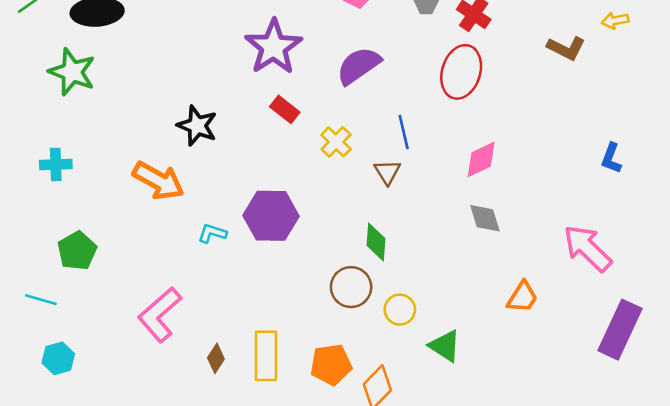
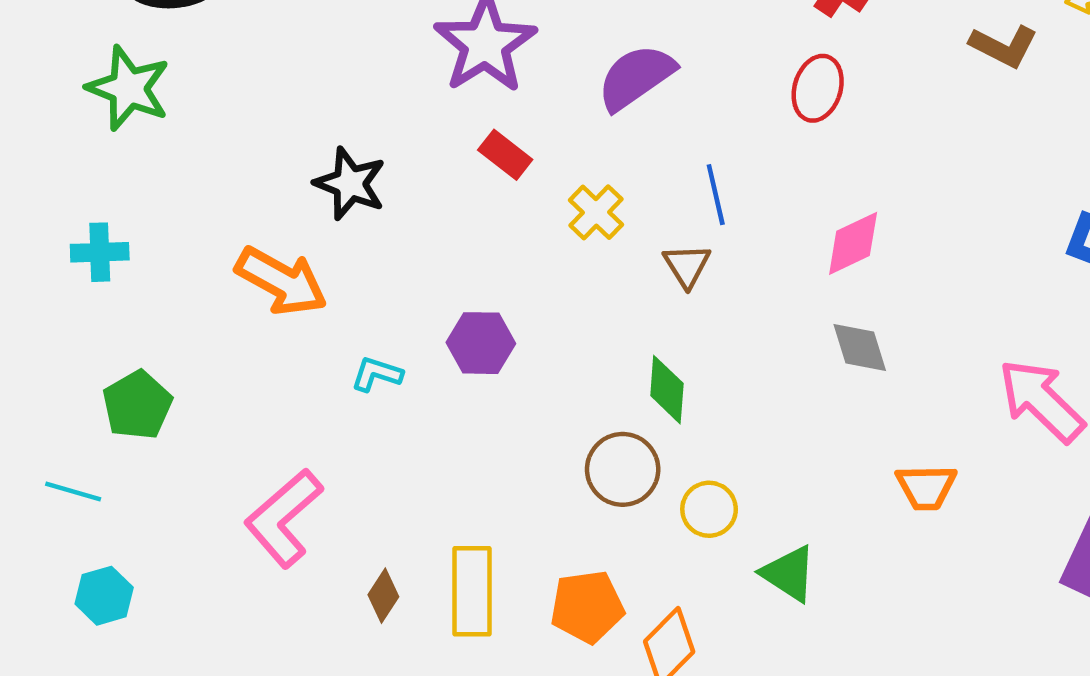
red ellipse: (461, 72) -> (818, 88), size x0.7
purple hexagon: (271, 216) -> (481, 343), size x0.7
orange trapezoid: (522, 297) -> (926, 487), turned 57

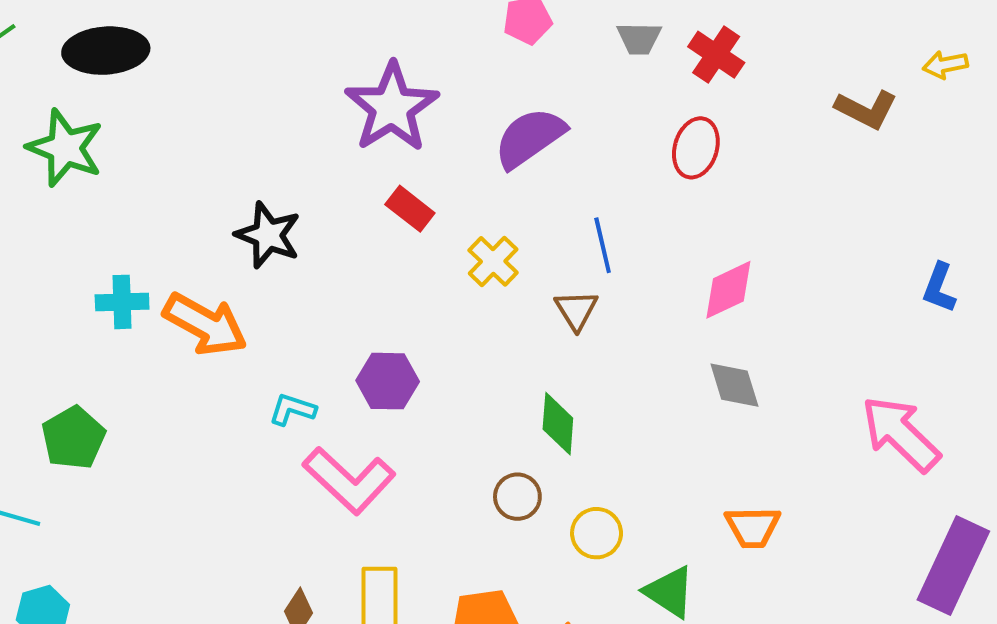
cyan cross: (100, 252) -> (122, 302), moved
brown circle: (623, 469) -> (517, 497), size x0.7
orange trapezoid: (926, 487) -> (753, 527), moved
pink L-shape: (284, 518) -> (349, 480), moved, turned -96

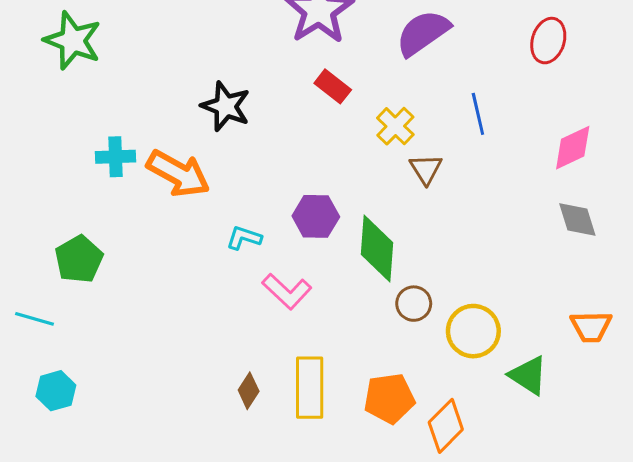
brown triangle: (576, 310) -> (426, 169), moved
green diamond: (558, 424) -> (377, 249), moved, size x1.4
pink L-shape: (349, 480) -> (287, 291), size x0.7
yellow circle: (597, 533) -> (473, 331), size x1.4

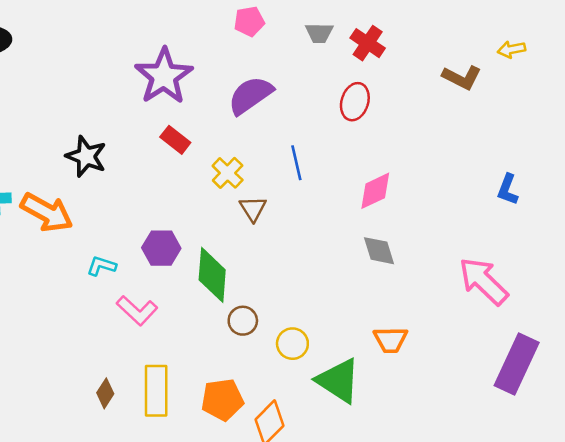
yellow circle: (473, 331) -> (292, 344), size x0.7
green triangle: (528, 375) -> (338, 381), size x1.4

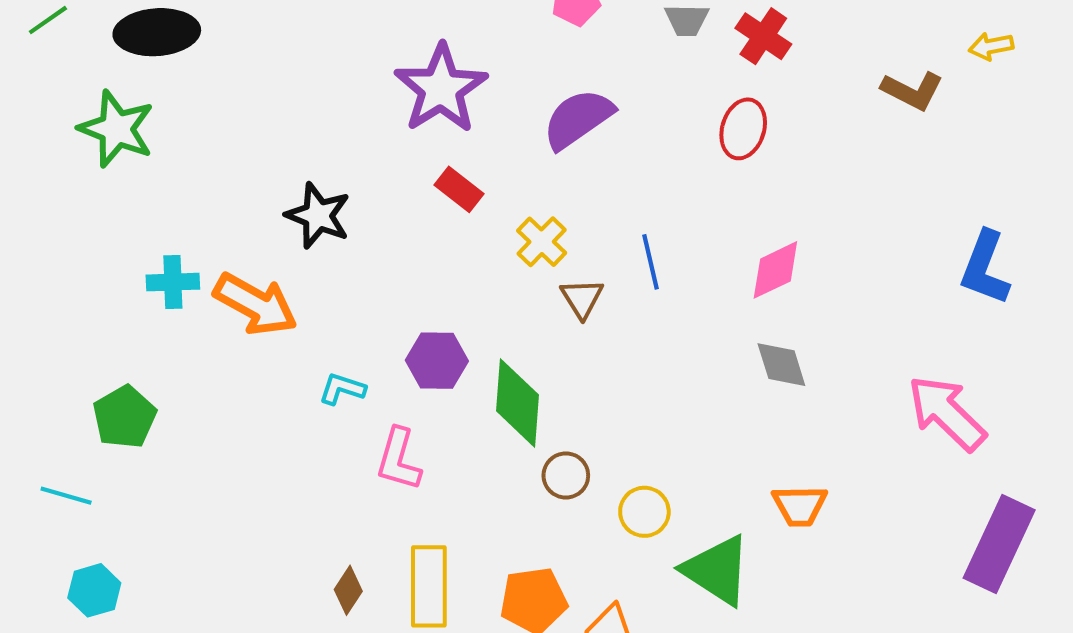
blue line: (296, 163) -> (650, 262), moved
blue L-shape: (508, 190) -> (985, 268), size x1.5
pink L-shape: (137, 311) -> (399, 459), turned 63

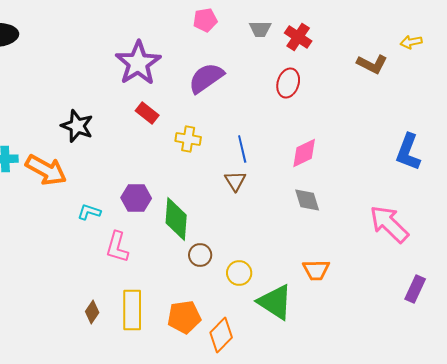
yellow cross: (542, 242) -> (188, 139), turned -35
brown triangle: (582, 298) -> (235, 181), moved
purple rectangle: (999, 544) -> (415, 289), size x0.6

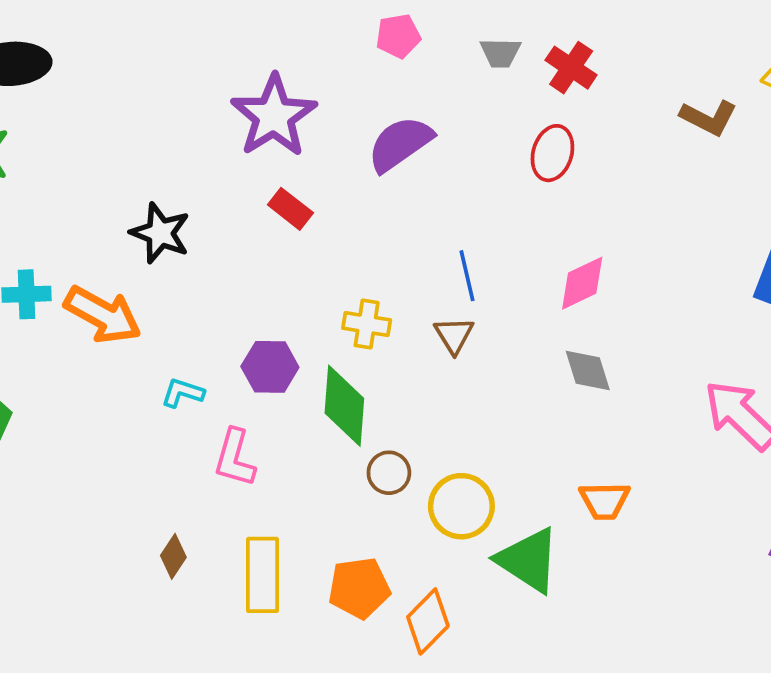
yellow cross: (188, 139) -> (367, 324), moved
yellow circle: (239, 273) -> (461, 506), size x1.4
brown diamond: (92, 312) -> (173, 556), moved

